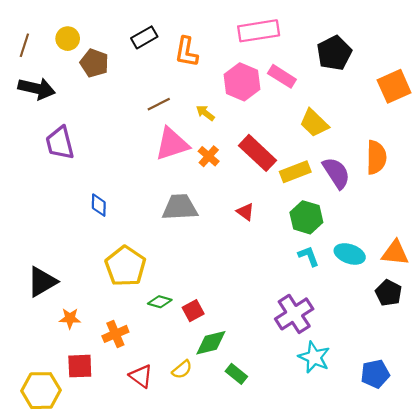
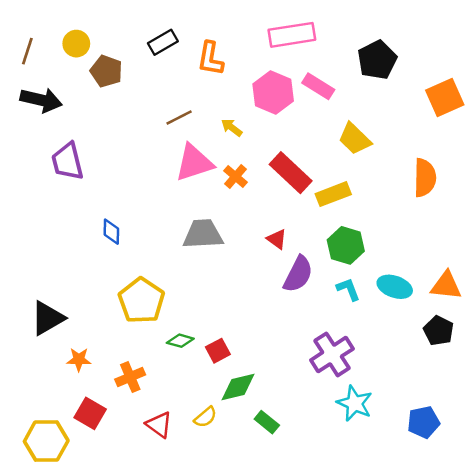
purple semicircle: (336, 173) -> (298, 274), moved, turned 60
red square: (80, 366) -> (90, 413), turned 32

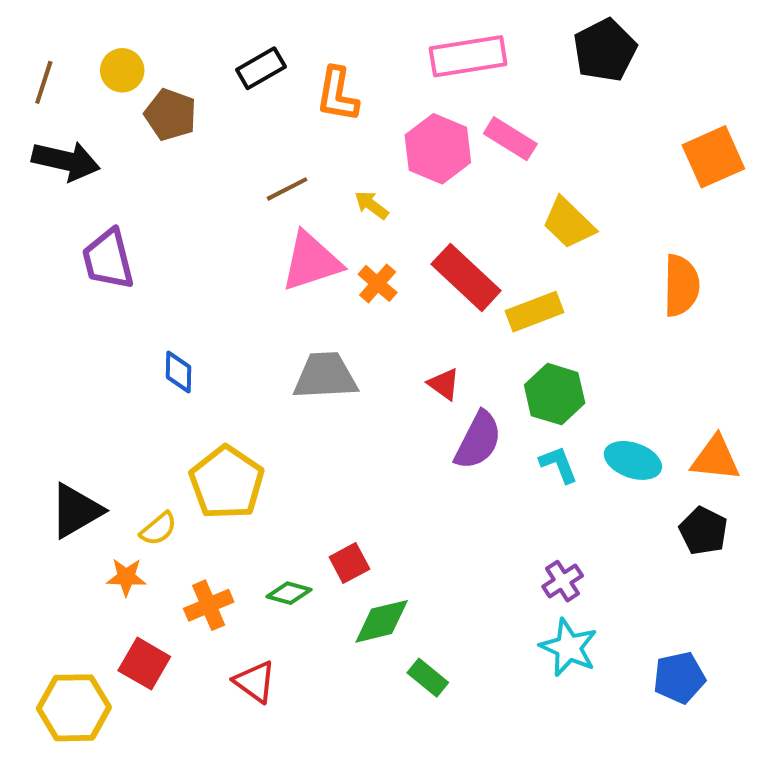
black pentagon: (377, 60) -> (605, 50), moved
green diamond: (180, 341) -> (289, 593), moved
purple cross: (332, 354) -> (563, 581), moved, size x0.6
yellow semicircle: (205, 417) -> (158, 529), moved

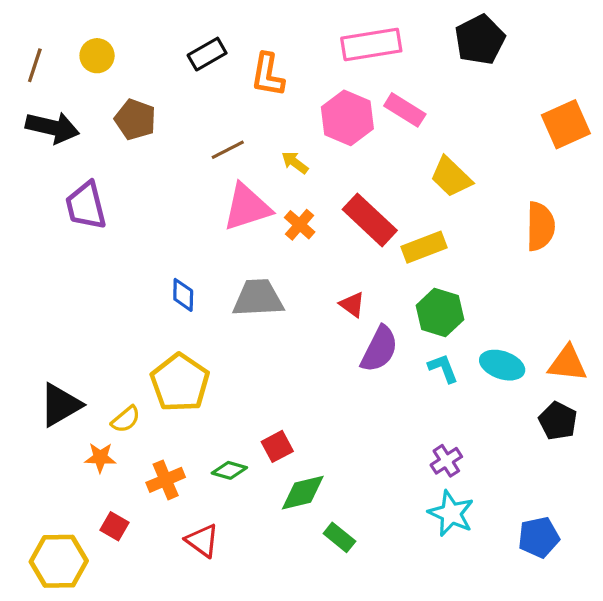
brown pentagon: (170, 115) -> (135, 119), moved
blue diamond: (178, 372) -> (183, 295), moved
red square: (144, 664) -> (115, 526), size x0.7

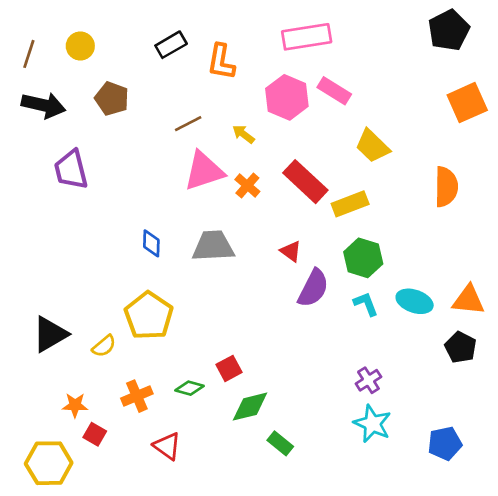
black pentagon: (480, 40) -> (449, 30), moved
orange star: (100, 458) -> (75, 405), moved

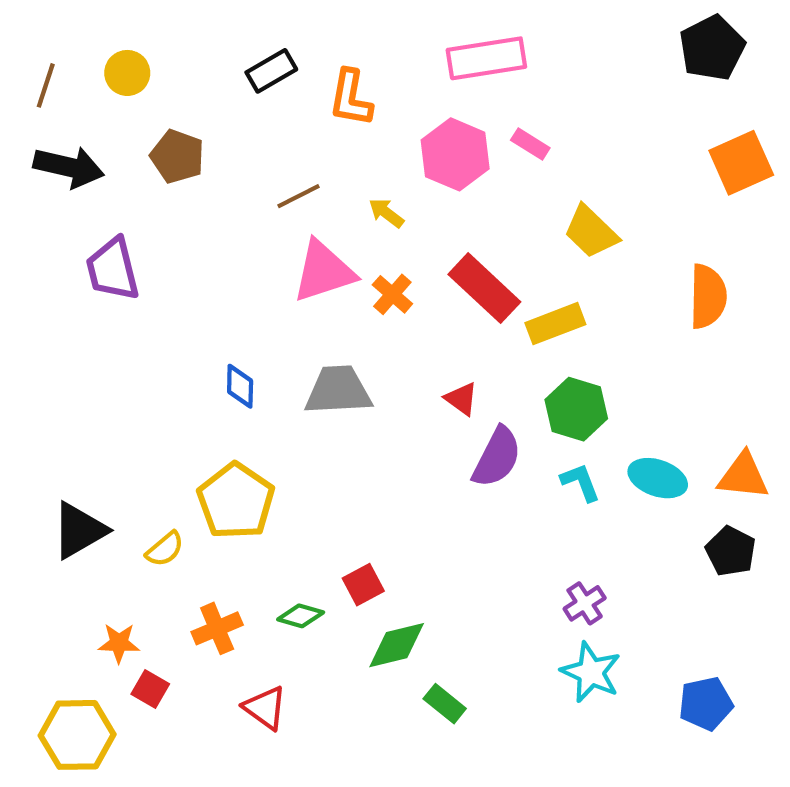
pink rectangle: (334, 91) -> (530, 144), size x0.7

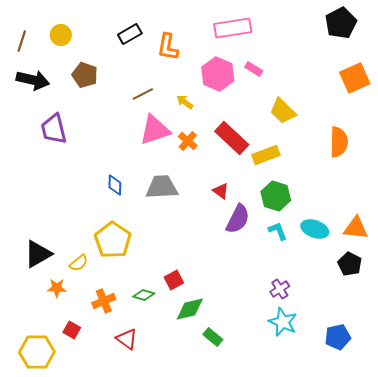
orange star: (119, 643) -> (57, 288), moved

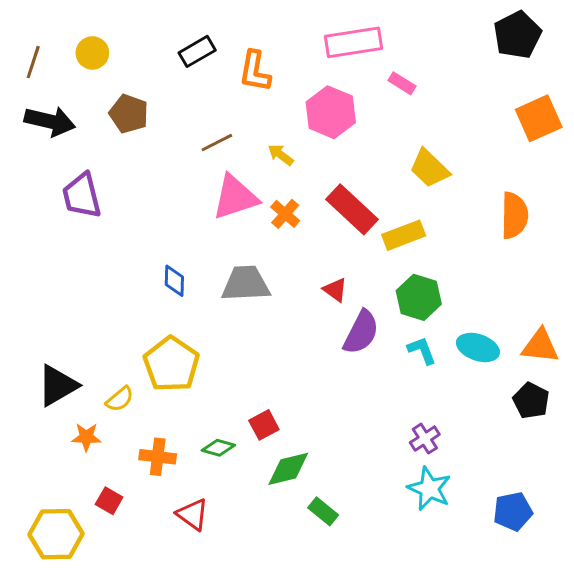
pink rectangle: (254, 69) -> (402, 83), moved
orange cross: (104, 301) -> (158, 457), turned 30

